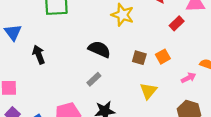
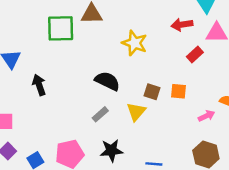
orange square: (163, 57) -> (178, 91), turned 32
yellow triangle: (148, 91) -> (136, 112), moved

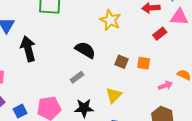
black arrow: (39, 85) -> (28, 49), size x1.4
yellow triangle: (136, 112) -> (114, 95), moved

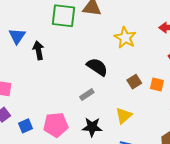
black arrow: (28, 49) -> (38, 50), moved, size x0.7
brown square: (122, 62) -> (134, 82), turned 32

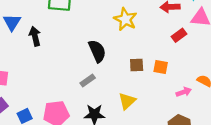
black semicircle: (97, 67) -> (97, 51), turned 35
brown square: (134, 82) -> (137, 65), turned 32

